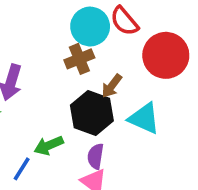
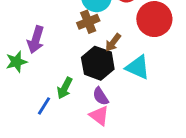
green arrow: (49, 145) -> (65, 88), turned -40
purple semicircle: (96, 156) -> (101, 96), turned -42

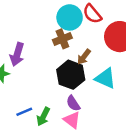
green arrow: (65, 88) -> (43, 116), moved
blue line: (44, 106) -> (24, 112), turned 35

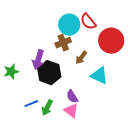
purple arrow: (17, 54) -> (38, 60), moved
black hexagon: (71, 75) -> (49, 73), moved

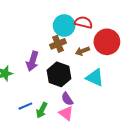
red semicircle: (88, 22) -> (83, 22), turned 144
brown arrow: (81, 58) -> (82, 51), moved, turned 32
black hexagon: (49, 73) -> (59, 74), moved

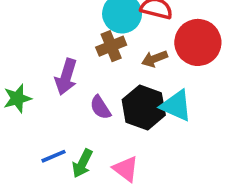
black hexagon: (59, 74) -> (144, 107), moved
purple semicircle: (67, 99) -> (100, 107), moved

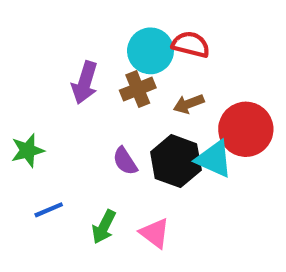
red circle: (198, 42) -> (246, 129), moved
purple arrow: (66, 77) -> (85, 83), moved
blue line: (53, 156) -> (49, 210), moved

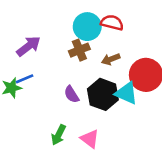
purple arrow: (85, 83) -> (28, 46), moved, turned -145
blue line: (49, 210) -> (25, 79), moved

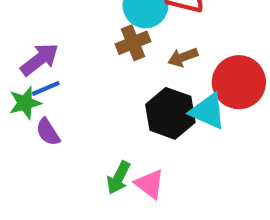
purple arrow: (28, 46) -> (40, 59), moved
purple semicircle: (72, 94) -> (48, 132), moved
green arrow: (59, 135) -> (118, 178), moved

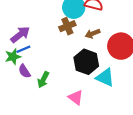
cyan triangle: (208, 111) -> (105, 78), moved
green arrow: (118, 178) -> (43, 80), moved

